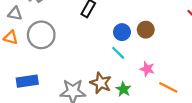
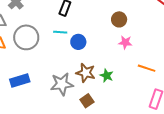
blue circle: (122, 32) -> (78, 42), moved
cyan line: (118, 53) -> (60, 32), moved, turned -32
pink star: (147, 69) -> (125, 42), moved

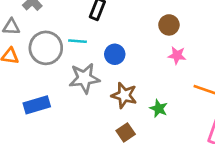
cyan line: (60, 32) -> (78, 41), moved
green star: (107, 76) -> (159, 108), moved
gray star: (62, 84) -> (84, 78), moved

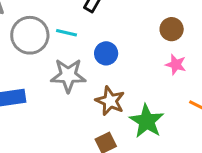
green star: (159, 108) -> (147, 121), size x1.6

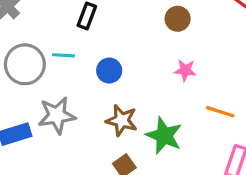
brown circle: (172, 29) -> (178, 19), moved
gray star: (68, 75) -> (57, 115), moved

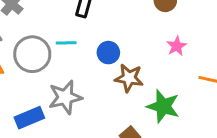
pink star: (185, 70) -> (177, 46), turned -30
brown star: (122, 120) -> (129, 78), moved

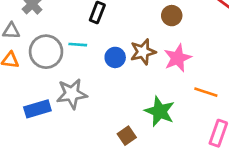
pink star: (177, 46) -> (178, 58), size x1.5
brown star: (129, 78) -> (143, 52), moved, turned -30

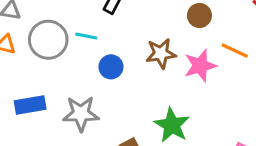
blue circle: (115, 57) -> (111, 67), moved
orange line: (206, 92) -> (235, 51), moved
gray star: (72, 94) -> (81, 114), moved

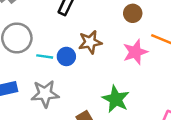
cyan line: (86, 36) -> (45, 56), moved
brown star: (161, 54) -> (90, 42), moved

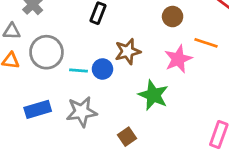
green star: (116, 99) -> (153, 95), moved

